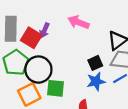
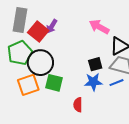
pink arrow: (78, 22) -> (99, 27), moved

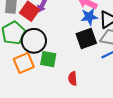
black square: (95, 64) -> (86, 39), size x1.5
blue star: (93, 82) -> (89, 17), moved

